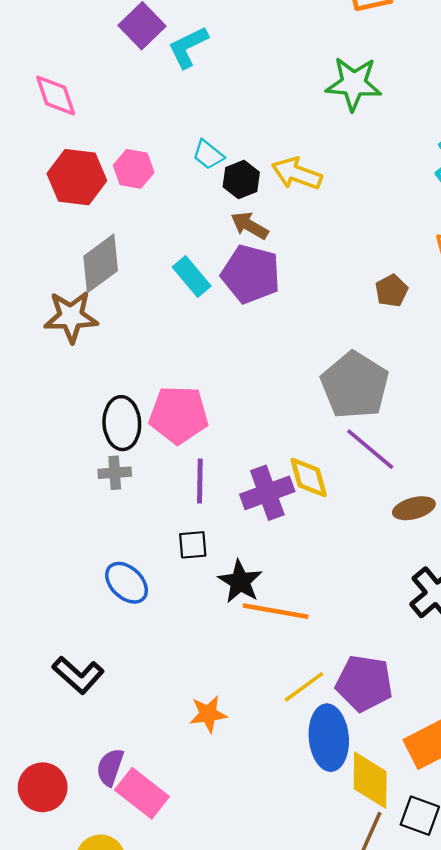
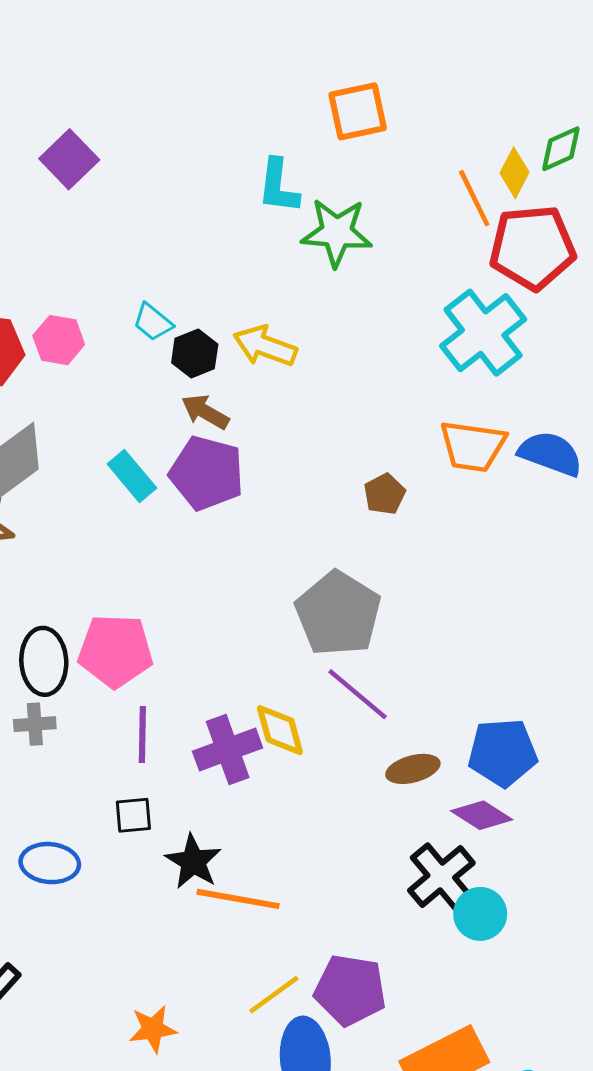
cyan L-shape: (188, 47) -> (278, 186), moved, turned -57
blue ellipse: (127, 583) -> (50, 863), turned -39

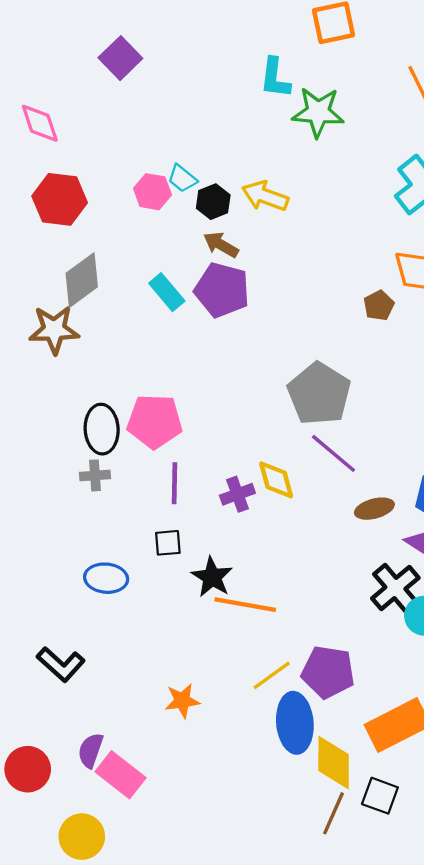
pink hexagon: (59, 340) -> (152, 192), moved
brown pentagon: (385, 494) -> (379, 305), moved
purple cross: (228, 750) -> (237, 494), size x0.7

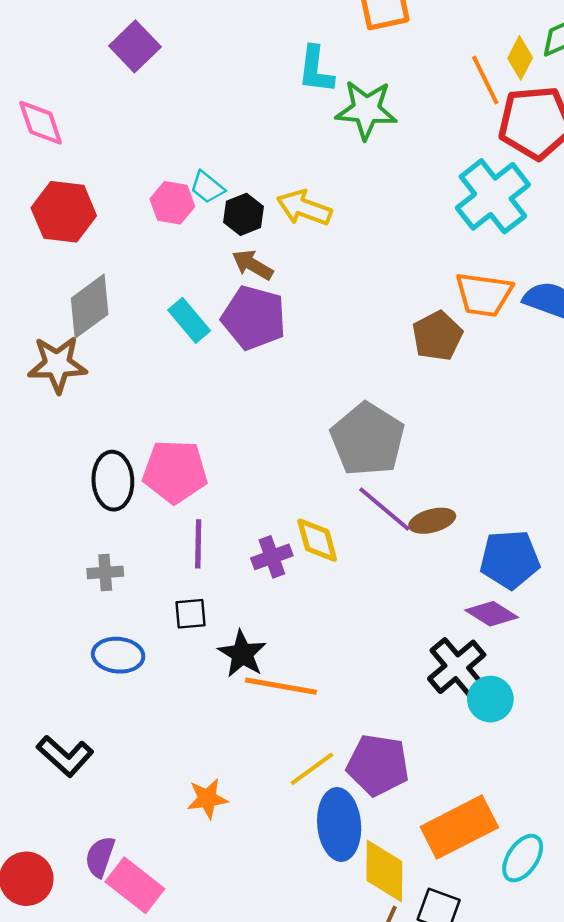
brown pentagon: (379, 305) -> (437, 336), size x1.4
gray cross: (95, 475) -> (105, 572), moved
brown ellipse: (374, 509) -> (432, 521), moved

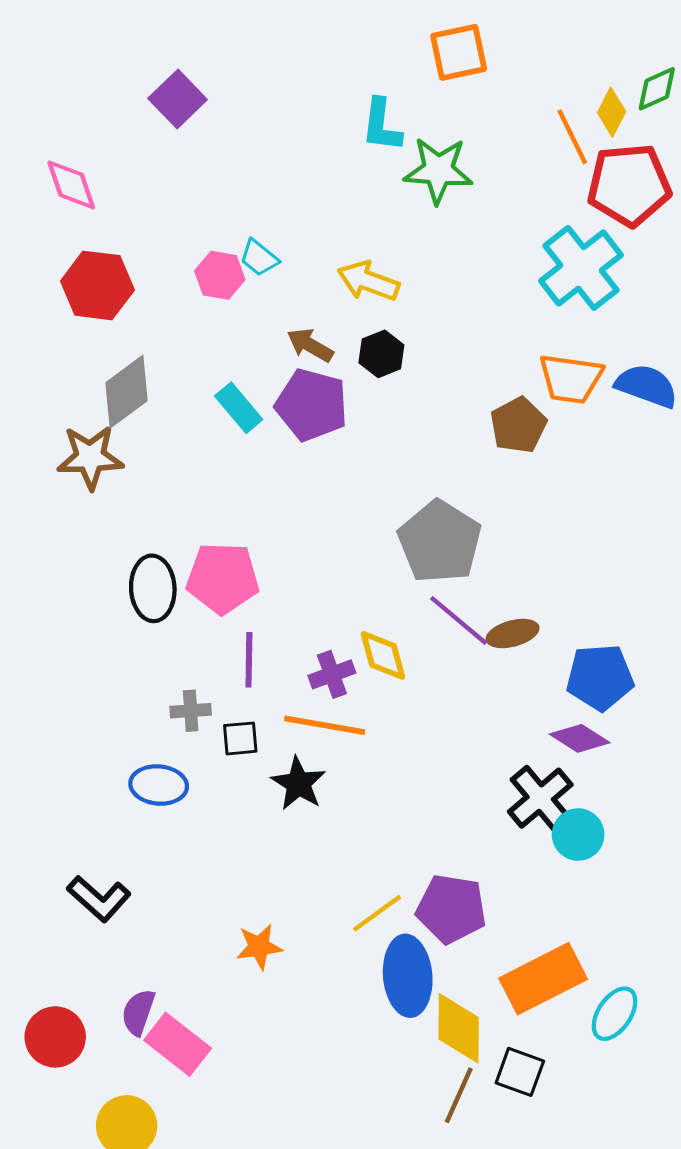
black hexagon: (243, 214) -> (381, 354), moved
gray cross: (105, 572) -> (191, 711), moved
orange line: (281, 686) -> (325, 725), moved

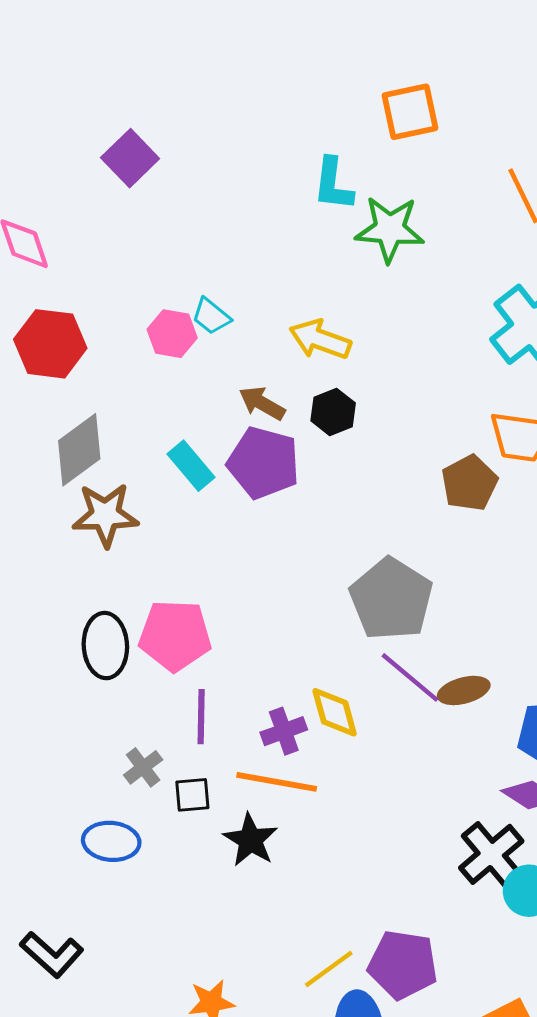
brown star: (90, 457) -> (105, 515), moved
gray cross: (191, 711) -> (143, 767), turned -33

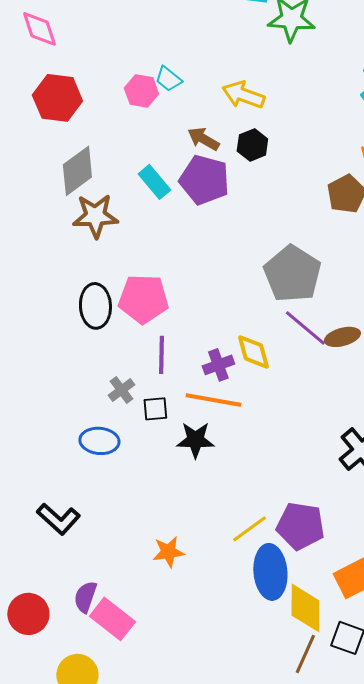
black star: (250, 840) -> (195, 440), turned -30

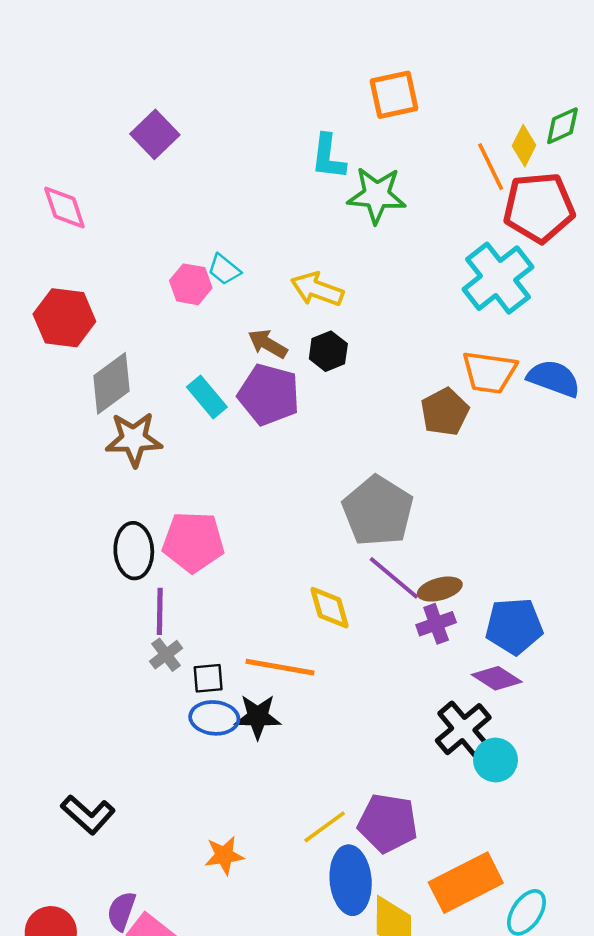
red hexagon: (57, 98) -> (64, 318), moved
purple line: (161, 355) -> (160, 611), moved
purple cross: (218, 365) -> (436, 624), moved
blue ellipse: (99, 441) -> (214, 718), moved

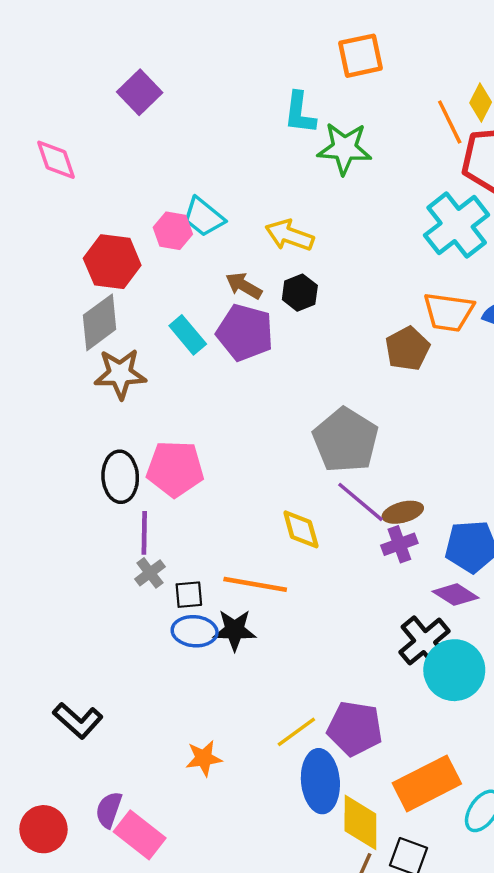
cyan trapezoid: (224, 269) -> (204, 217), size x1.4
red hexagon: (64, 318) -> (112, 262), moved
cyan circle: (496, 760) -> (454, 670), size x1.5

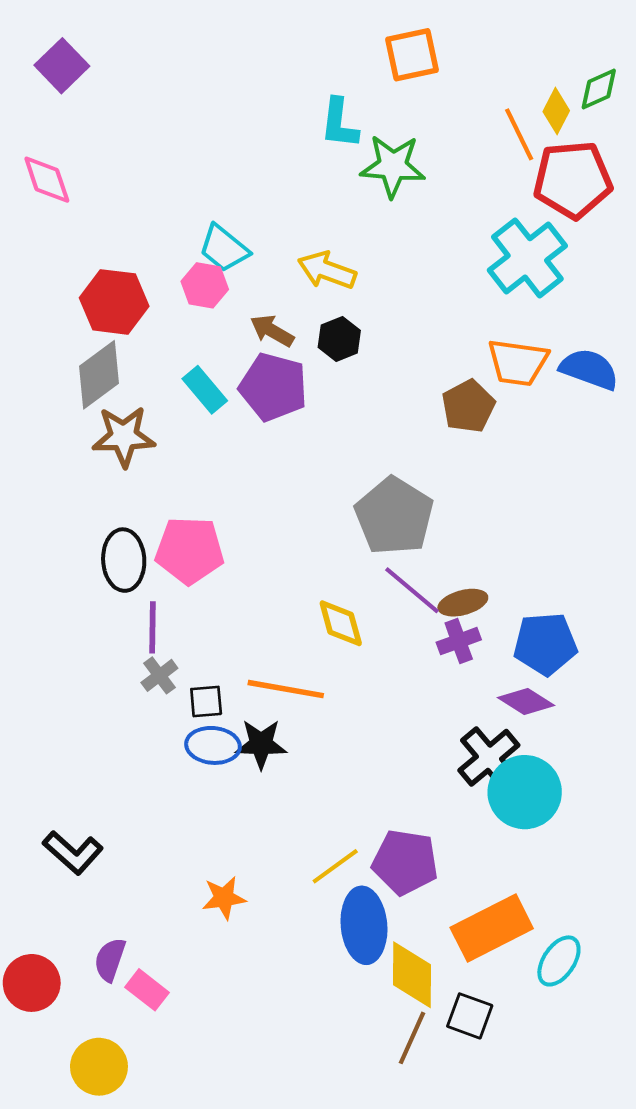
purple square: (140, 92) -> (62, 66), moved
pink hexagon: (173, 231) -> (205, 285), moved
pink rectangle: (140, 835) -> (147, 990), size x0.7

